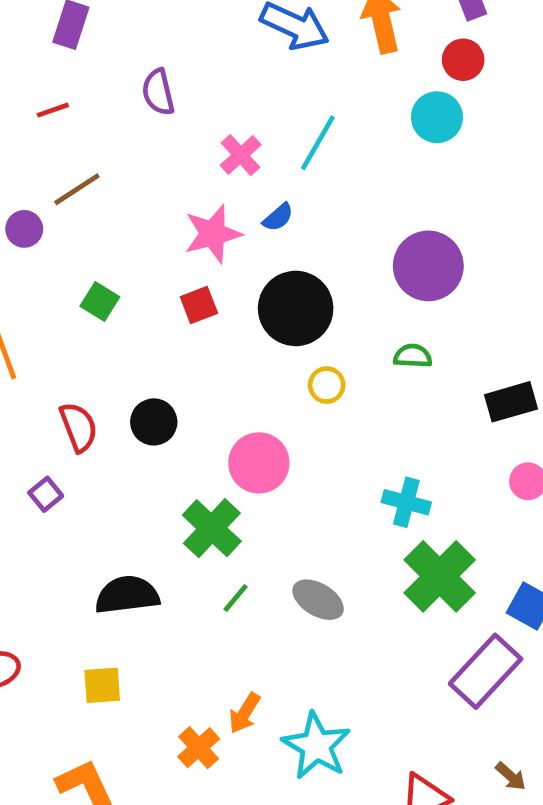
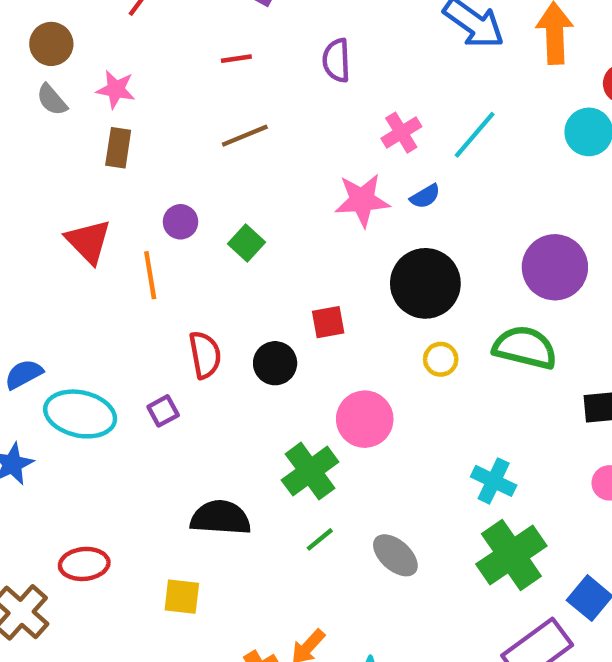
purple circle: (24, 229) -> (181, 222), moved
red square: (199, 305) -> (328, 322), moved
green semicircle: (413, 356) -> (525, 347), size x1.8

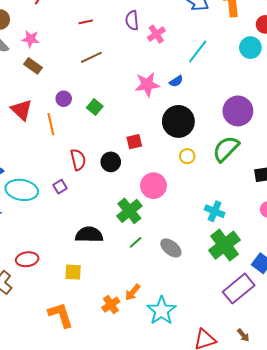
pink cross: (401, 133) -> (156, 34), moved
brown rectangle: (118, 148) -> (33, 66), turned -60
green semicircle: (525, 347) -> (226, 149), turned -56

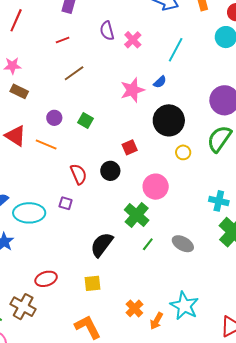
orange line: (51, 124) -> (46, 144), turned -45
purple square: (60, 187) -> (66, 203), turned -32
black semicircle: (89, 235) -> (102, 245), turned -44
orange arrow: (133, 292) -> (156, 321), moved

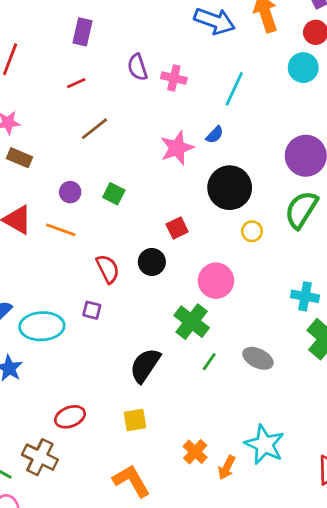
pink cross: (133, 40) -> (174, 78), turned -30

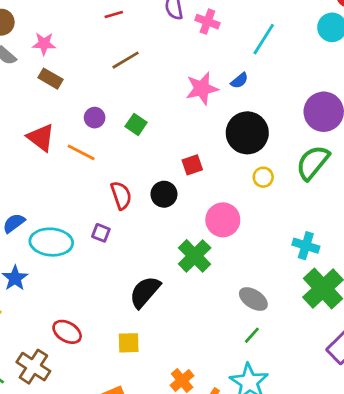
green line: (209, 362) -> (252, 335), moved
red ellipse: (70, 417) -> (67, 332), turned 44

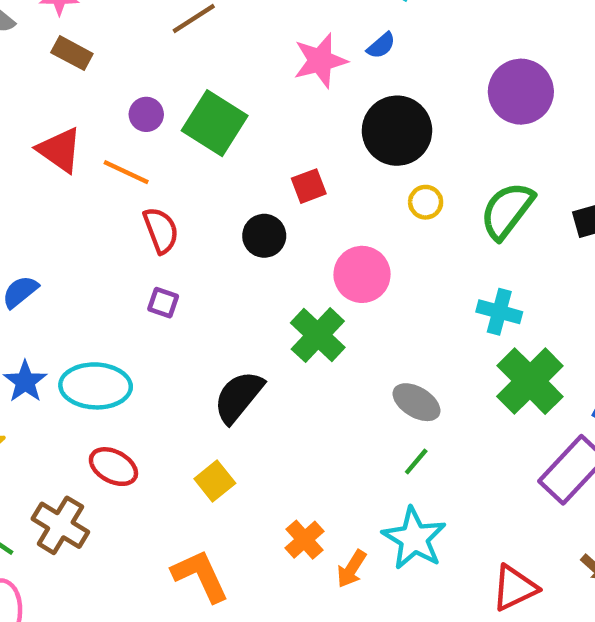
green square: (136, 124) -> (215, 123), size x1.8
green semicircle: (313, 163) -> (507, 211), moved
red semicircle: (121, 195) -> (161, 230), moved
cyan ellipse: (51, 242) -> (96, 386), moved
yellow square: (129, 343) -> (215, 481), turned -35

